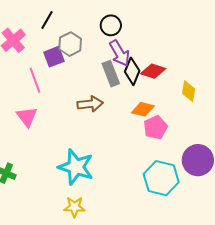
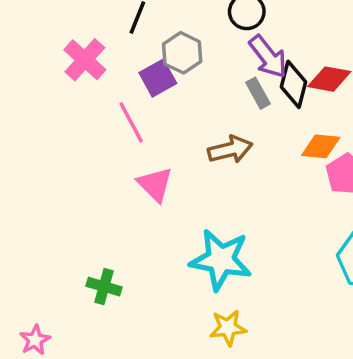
gray rectangle: (111, 74) -> (258, 93), size x0.7
pink triangle: (27, 117) -> (155, 184), moved

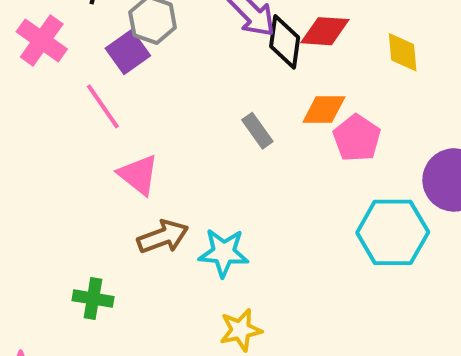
gray rectangle: (258, 93) -> (257, 131), moved
brown arrow: (230, 150) -> (163, 237), moved
cyan star: (221, 260) -> (224, 253), size x0.7

